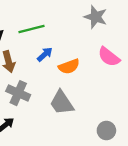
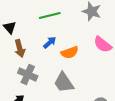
green line: (31, 29) -> (50, 15), moved

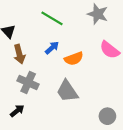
green line: (50, 15) -> (52, 18), turned 45

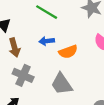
blue arrow: (52, 48) -> (47, 41), turned -144

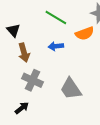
orange semicircle: (68, 52) -> (85, 33), moved

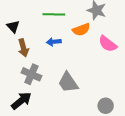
green line: (56, 18) -> (54, 14), turned -30
black arrow: (22, 108) -> (21, 101), size x1.5

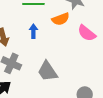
blue arrow: (54, 42) -> (33, 31), turned 96

